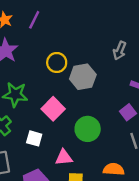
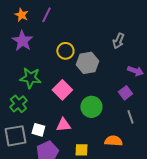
white square: (34, 138) -> (38, 130), moved
pink triangle: (64, 157) -> (63, 125), moved

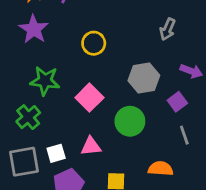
gray hexagon: (87, 63) -> (144, 78), moved
white square: (38, 130) -> (56, 153), turned -32

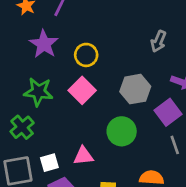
purple star: (34, 29) -> (44, 44), moved
pink square: (89, 98) -> (82, 90), moved
purple square: (177, 102) -> (168, 112), size x1.4

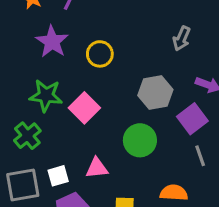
pink square: (82, 90) -> (84, 108), moved

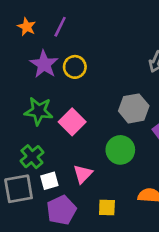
yellow circle: (100, 54) -> (75, 67), moved
green cross: (27, 136) -> (32, 157), moved
pink triangle: (97, 168) -> (83, 174), turned -40

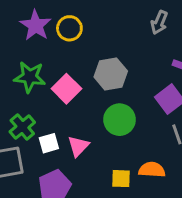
gray hexagon: (134, 108) -> (111, 74), moved
white square: (49, 181) -> (49, 143), moved
yellow square: (107, 207) -> (121, 179), moved

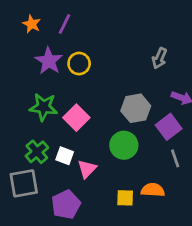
gray hexagon: (111, 74) -> (136, 108), moved
white square: (49, 143) -> (65, 156), moved, turned 36

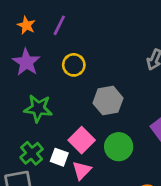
purple star: (49, 61) -> (26, 62), moved
gray hexagon: (136, 108) -> (108, 101), moved
pink square: (76, 118) -> (82, 140), moved

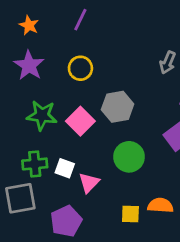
purple line: (59, 25) -> (80, 20), moved
pink square: (82, 140) -> (80, 121), moved
green cross: (32, 153) -> (35, 164), turned 35

